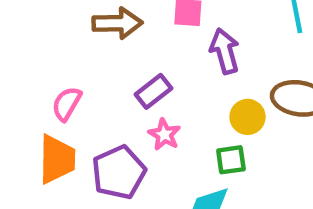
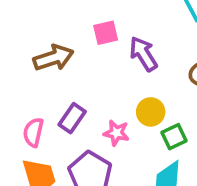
purple rectangle: (154, 91) -> (72, 118), moved
yellow circle: (248, 117) -> (151, 112), moved

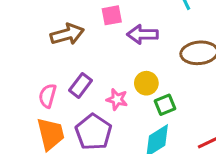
purple arrow: (143, 54) -> (142, 34), turned -60

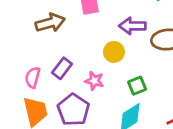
purple arrow: (142, 34) -> (132, 26), moved
yellow circle: (146, 83) -> (114, 52), moved

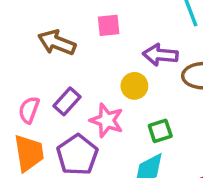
brown arrow: (50, 23) -> (57, 43), turned -148
pink star: (94, 81) -> (107, 120), size x1.4

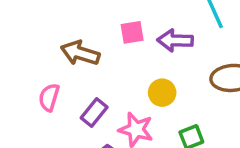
purple arrow: (160, 55) -> (175, 40), moved
pink semicircle: (29, 110) -> (49, 97), moved

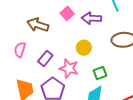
pink square: (132, 32) -> (67, 13), turned -32

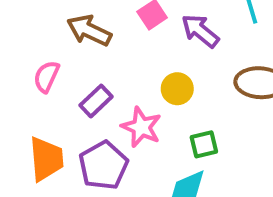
purple arrow: (91, 18) -> (200, 31), turned 30

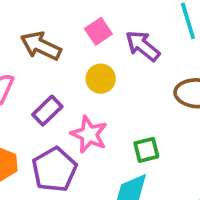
yellow circle: (177, 89) -> (101, 79), moved

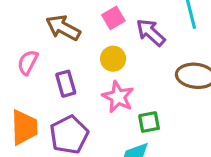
purple rectangle: (47, 111) -> (66, 84), turned -65
pink star: (89, 134) -> (118, 97), moved

